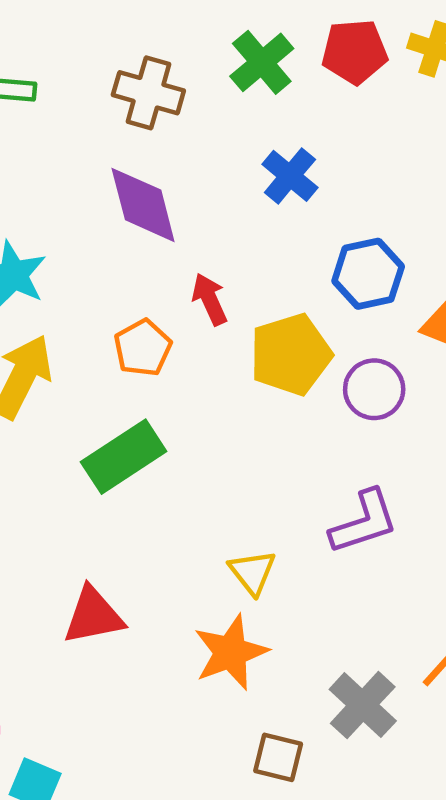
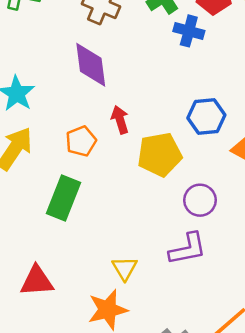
blue cross: (290, 176) -> (189, 31), moved, turned -32
purple circle: (374, 389) -> (200, 200), moved
green rectangle: (124, 457) -> (64, 198), turned -42

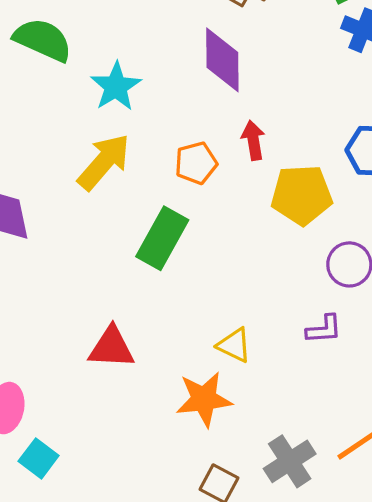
purple L-shape: (188, 249) -> (324, 329), size x0.7
yellow triangle: (125, 268) -> (234, 345), turned -40

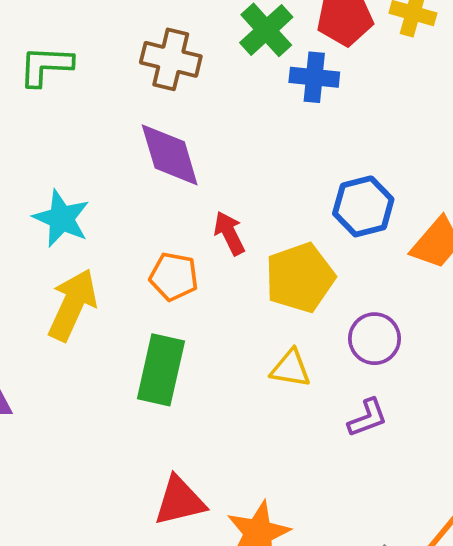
orange pentagon: (196, 163) -> (174, 277), turned -30
yellow triangle: (234, 345) -> (291, 368), moved
red triangle: (111, 348) -> (180, 501), moved

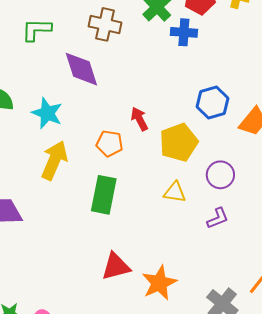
purple diamond: (170, 155) -> (81, 69), moved

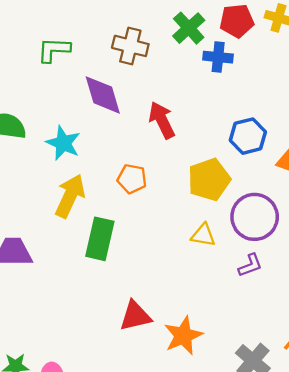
red arrow: (139, 119) -> (162, 120), moved, size x1.4
purple circle: (220, 175) -> (255, 217), size x1.5
green rectangle: (104, 195) -> (100, 239), moved

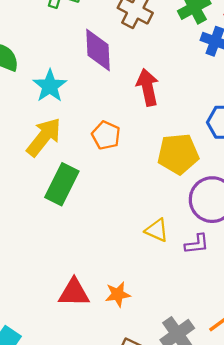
yellow triangle: (203, 235) -> (157, 230), moved
red triangle: (135, 316) -> (74, 293), moved
orange star: (183, 336) -> (118, 294), size x0.7

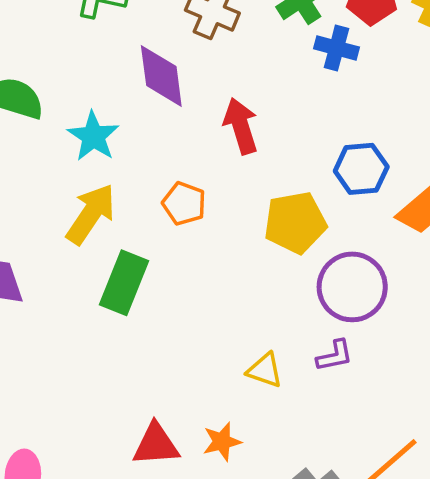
yellow triangle: (157, 230) -> (265, 370), moved

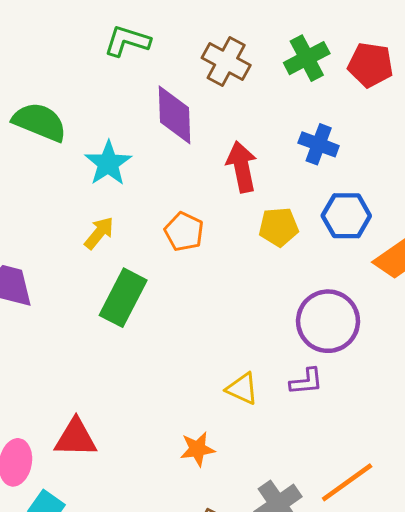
blue cross: (336, 48) -> (319, 144), moved
yellow arrow: (91, 214) -> (99, 233), size x0.6
yellow pentagon: (295, 222) -> (279, 227), moved, size x0.7
red triangle: (156, 445) -> (76, 438), moved

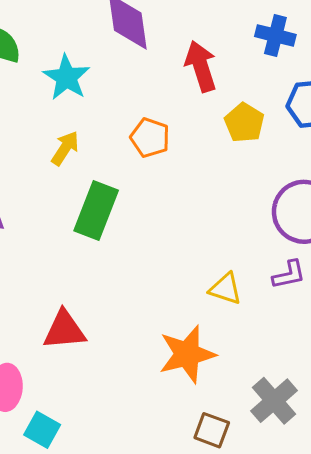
yellow pentagon: (279, 227) -> (244, 123), turned -30
red triangle: (76, 438) -> (64, 330), moved
orange star: (197, 449) -> (187, 354), size x1.6

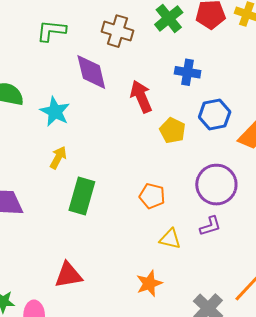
orange pentagon: (150, 138) -> (152, 196), moved
orange star: (187, 354) -> (149, 283), size x0.7

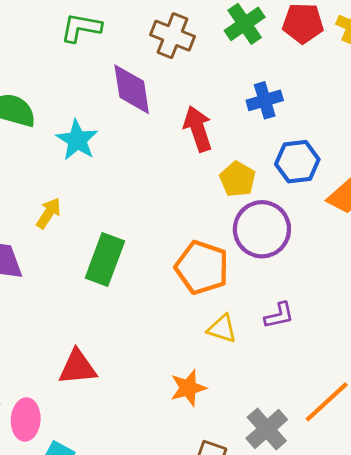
blue cross: (188, 72) -> (265, 100), turned -30
yellow arrow: (58, 157) -> (49, 213), moved
purple circle: (216, 185) -> (262, 229), moved
orange pentagon: (152, 196) -> (202, 267), size x1.5

